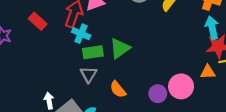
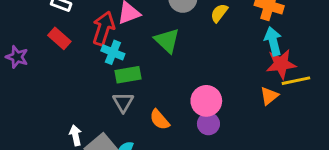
green triangle: (120, 48) -> (167, 41), moved, turned -40
orange triangle: (208, 72) -> (269, 96), turned -35
pink circle: (181, 86) -> (206, 101), moved

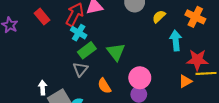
green triangle: (167, 41) -> (116, 52), moved
cyan arrow: (273, 41) -> (176, 41), moved
green rectangle: (128, 75) -> (87, 50), turned -36

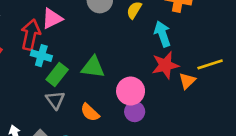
green triangle: (116, 52) -> (93, 67), turned -30
red star: (197, 60) -> (165, 65), moved

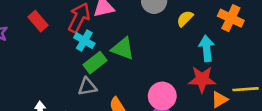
green triangle: (93, 67) -> (123, 49), moved
gray triangle: (55, 100) -> (87, 87), turned 42

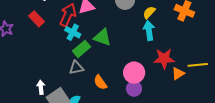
cyan arrow: (207, 48) -> (149, 30), moved

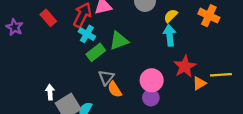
green triangle: (102, 37) -> (119, 41), turned -42
red star: (164, 59) -> (185, 66), turned -30
gray triangle: (76, 68) -> (106, 78), moved, turned -42

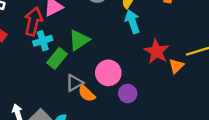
cyan cross: (87, 34) -> (43, 41), turned -35
gray triangle: (106, 78) -> (74, 83), turned 35
pink circle: (152, 80) -> (108, 73), moved

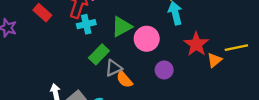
green rectangle: (57, 58) -> (99, 54), moved
pink circle: (108, 73) -> (147, 39), moved
purple circle: (128, 94) -> (164, 70), moved

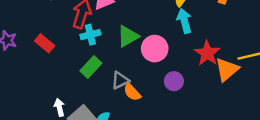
red rectangle: (42, 13) -> (45, 43), moved
green rectangle: (99, 54) -> (91, 67), moved
orange triangle: (214, 60) -> (227, 70), size x1.5

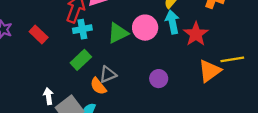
pink circle: (155, 49) -> (145, 28), moved
red star: (207, 53) -> (196, 34), moved
orange semicircle: (132, 92) -> (98, 86), moved

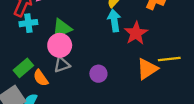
pink circle: (145, 28) -> (60, 45), moved
green rectangle: (81, 60) -> (23, 68), moved
gray triangle: (108, 74) -> (62, 65), moved

